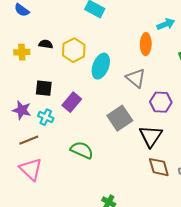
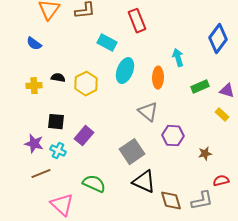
cyan arrow: (166, 24) -> (178, 58), turned -84
cyan ellipse: (101, 66) -> (125, 71), moved
black triangle: (151, 136) -> (144, 182), moved, turned -40
pink triangle: (31, 169) -> (62, 205), moved

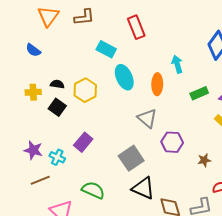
cyan ellipse: (125, 71) -> (124, 77), turned -45
black square: (56, 122) -> (57, 107), moved, turned 30

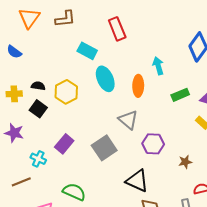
purple star: (33, 150) -> (14, 133), moved
gray square: (131, 158) -> (104, 148), moved
black triangle: (143, 188) -> (137, 181), moved

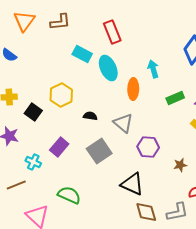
cyan ellipse: (105, 79) -> (108, 68), moved
black semicircle: (38, 86) -> (90, 116), moved

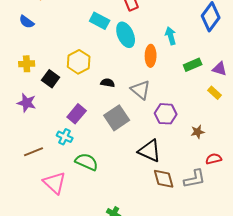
cyan cross: (33, 162) -> (65, 137), moved

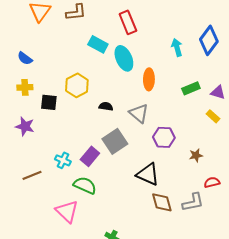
blue semicircle: (27, 22) -> (25, 58), moved
cyan arrow: (171, 36) -> (177, 47), moved
black square: (51, 79) -> (49, 102), turned -30
purple rectangle: (77, 114) -> (90, 156), moved
pink triangle: (55, 183) -> (67, 211), moved

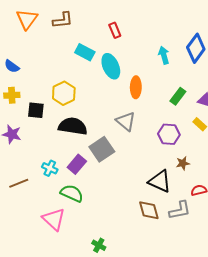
red rectangle: (128, 22) -> (115, 30), size x0.7
green rectangle: (191, 88) -> (178, 96), turned -30
black semicircle: (106, 106) -> (73, 126), moved, size x2.0
purple hexagon: (164, 137) -> (169, 134), moved
black triangle: (148, 174) -> (160, 181), moved

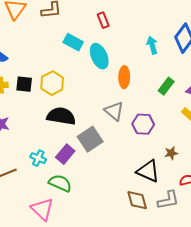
black square: (36, 110) -> (24, 84), moved
purple hexagon: (169, 134) -> (143, 124), moved

